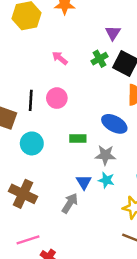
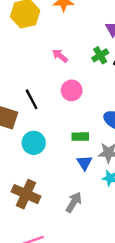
pink circle: (57, 98) -> (72, 90), moved
black line: (31, 100) -> (32, 99), turned -30
blue triangle: (84, 182) -> (84, 163), moved

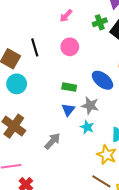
pink arrow: (60, 56) -> (66, 16), turned -96
cyan circle: (34, 143) -> (17, 84), moved

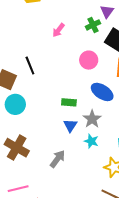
green cross: (100, 22) -> (93, 25), moved
pink circle: (70, 47) -> (89, 60), moved
gray star: (90, 106) -> (92, 119), turned 30

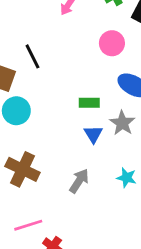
cyan star: (91, 141) -> (126, 178), moved

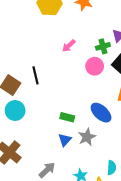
pink circle: (112, 43) -> (95, 66), moved

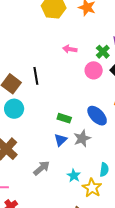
pink arrow: (69, 46) -> (70, 49), turned 48
green cross: (103, 46) -> (103, 52), turned -32

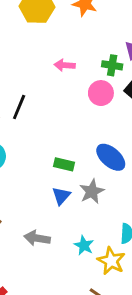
green cross: (103, 52) -> (112, 65), turned -32
black line: (36, 76) -> (19, 107), turned 36
gray arrow: (42, 168) -> (37, 238), turned -126

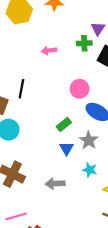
pink circle: (101, 93) -> (80, 89), moved
green rectangle: (64, 164) -> (64, 125), turned -40
cyan star: (84, 245) -> (90, 170), moved

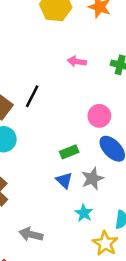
blue triangle: (66, 148) -> (64, 180), turned -32
gray arrow: (55, 184) -> (31, 234), moved

